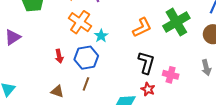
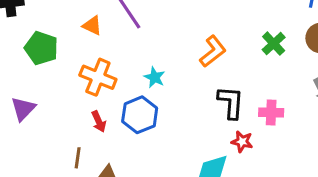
orange cross: (80, 22) -> (98, 77), moved
green cross: (176, 22) -> (274, 44), moved, size x0.6
brown line: (86, 84) -> (78, 158), moved

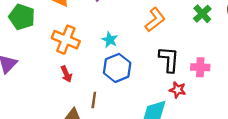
blue hexagon: (140, 115) -> (117, 68), moved
brown line: (78, 158) -> (94, 100), moved

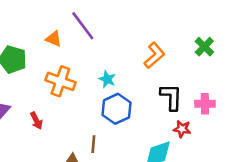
red arrow: (66, 74) -> (36, 121), moved

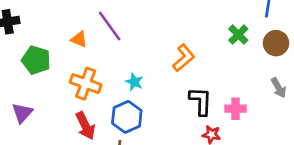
green cross: (204, 47) -> (238, 35), moved
blue hexagon: (117, 109) -> (127, 117), moved
red arrow: (36, 121) -> (85, 126), moved, size x1.5

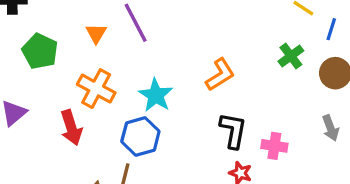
orange triangle: (79, 39) -> (96, 33), turned 30
cyan star: (134, 82) -> (156, 95), size x1.5
red arrow: (85, 126) -> (71, 128), moved

